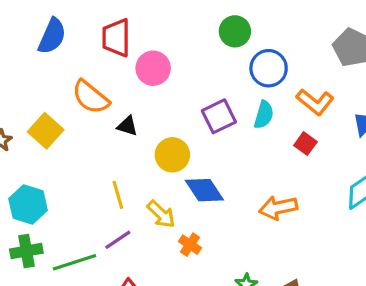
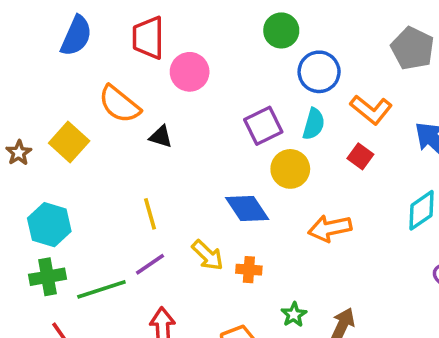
yellow circle: (172, 155) -> (290, 169), moved
yellow arrow: (161, 214) -> (208, 255), moved
orange cross: (190, 245) -> (249, 270), moved, turned -30

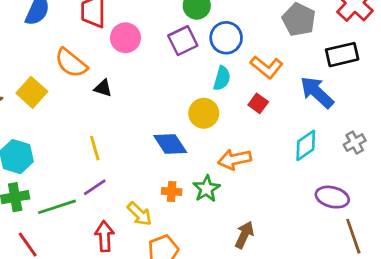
purple square: (263, 126) -> (183, 41), moved
yellow arrow: (208, 255) -> (139, 214), moved
green star: (294, 315) -> (207, 189), moved, size x1.4

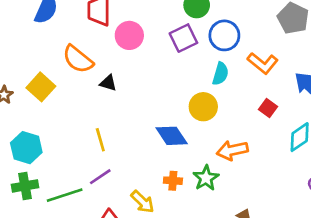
red square: (258, 103) -> (268, 108), moved

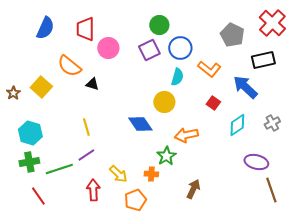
orange cross: (173, 181) -> (151, 174), moved

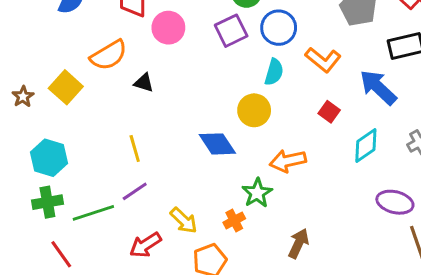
orange semicircle: (69, 66) -> (109, 55), turned -70
orange cross: (151, 174) -> (234, 221), turned -32
red arrow: (93, 190) -> (145, 245), turned -120

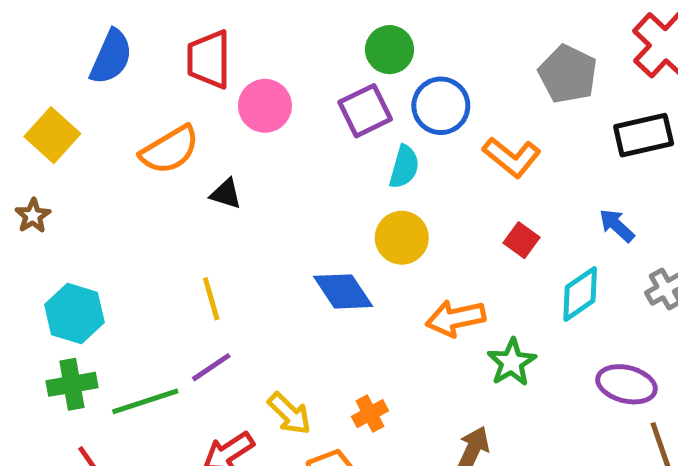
cyan semicircle: (274, 72) -> (404, 167), moved
yellow square: (66, 87) -> (52, 135), moved
blue arrow: (378, 87) -> (617, 226), moved, size x0.6
green star: (257, 193) -> (512, 362), moved

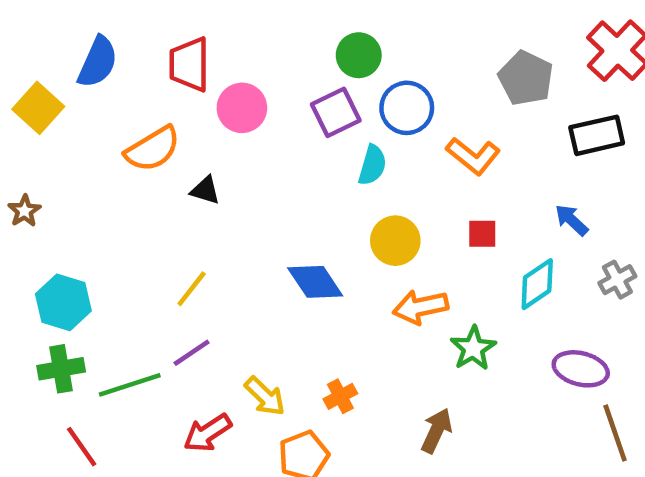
yellow square: (52, 135) -> (38, 108), moved
yellow circle: (402, 238) -> (395, 241), moved
red square: (521, 240) -> (482, 234), turned -36
yellow line: (211, 299) -> (192, 289), turned 54

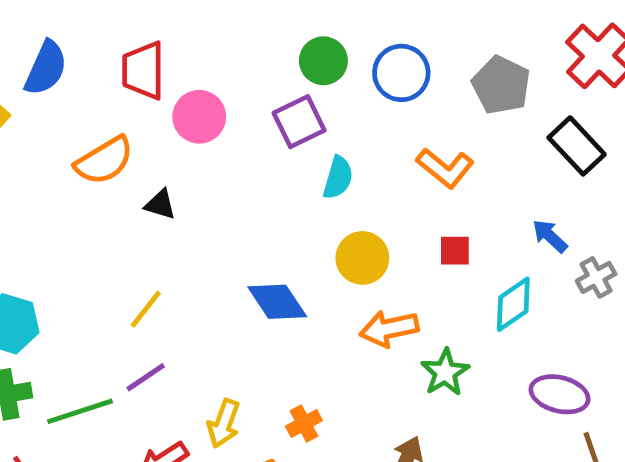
blue circle: (407, 108) -> (401, 73), moved
black rectangle: (597, 135) -> (577, 146), turned 60
gray cross: (617, 280) -> (596, 277), moved
yellow arrow: (265, 396) -> (224, 423), turned 66

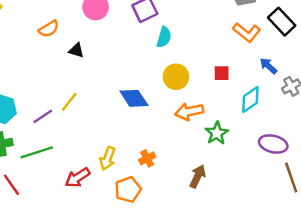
orange semicircle: (104, 161) -> (49, 29), size x0.7
orange L-shape: (445, 168) -> (247, 32), moved
purple line: (146, 377) -> (43, 116), moved

